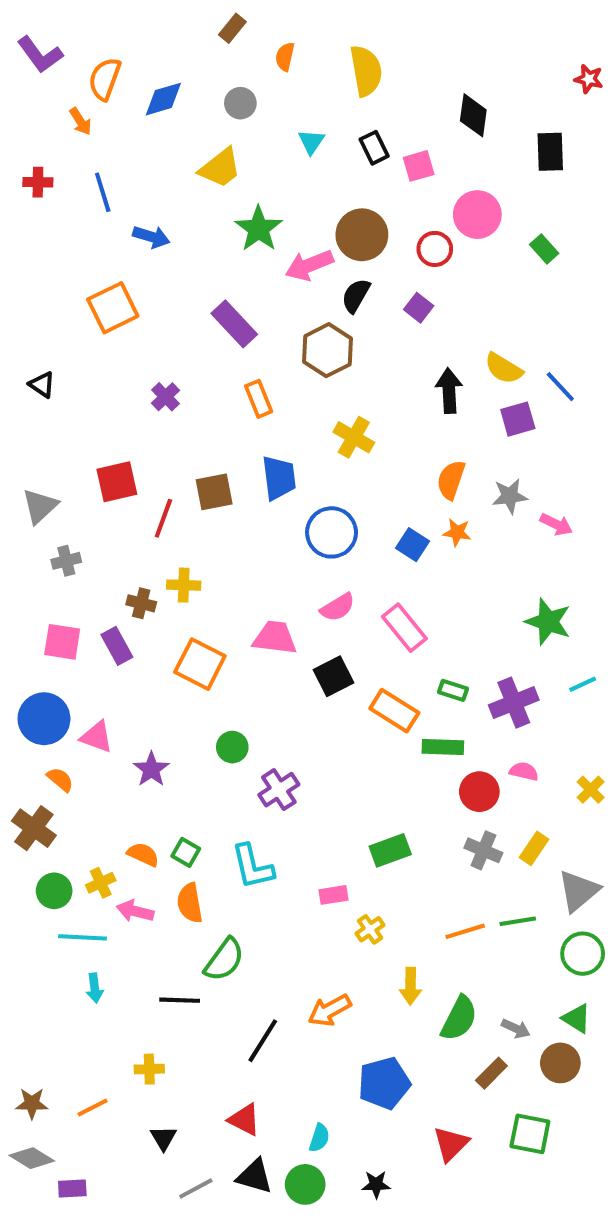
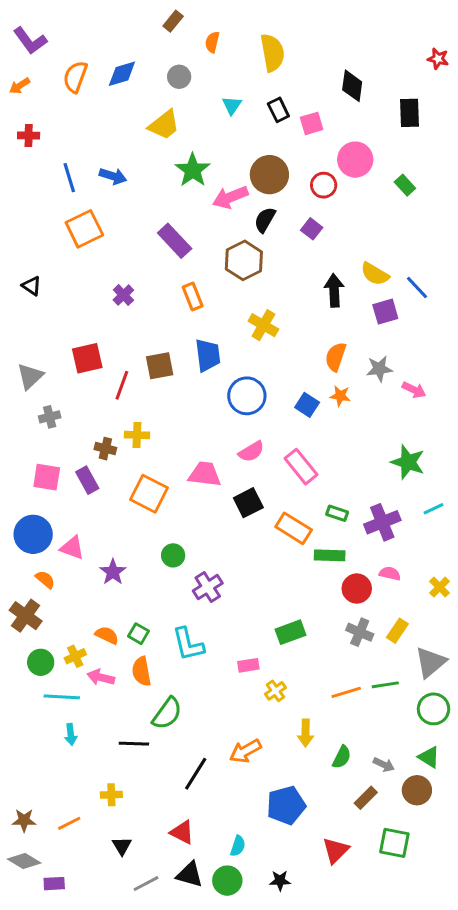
orange semicircle: (105, 79) -> (75, 77), moved
orange arrow: (80, 121) -> (20, 86), moved, turned 90
blue line: (103, 192) -> (69, 178), moved
green semicircle: (459, 1018) -> (342, 757), size x0.7

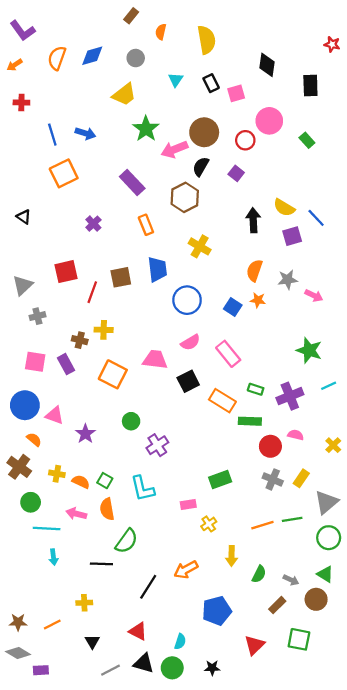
yellow cross: (75, 656) -> (57, 474), moved, turned 35

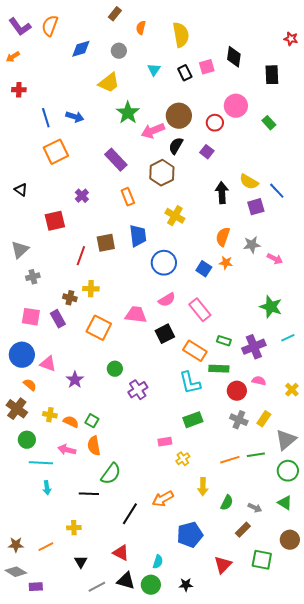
orange semicircle: (57, 58) -> (50, 26), moved
pink square: (236, 93) -> (207, 67), moved
red square: (66, 272) -> (55, 221), moved
cyan L-shape: (143, 489) -> (190, 383), moved
brown circle: (316, 599) -> (290, 540), moved

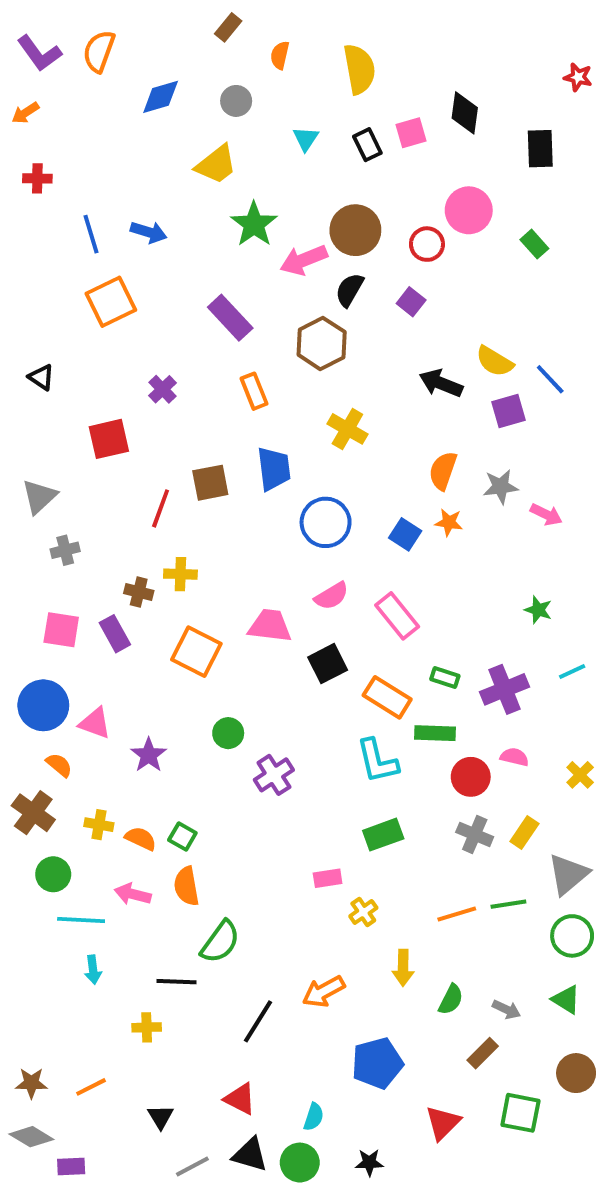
black arrow: (222, 193) -> (441, 383), turned -65
green star: (271, 307) -> (538, 610), size x0.6
yellow cross: (74, 528) -> (147, 1027), moved

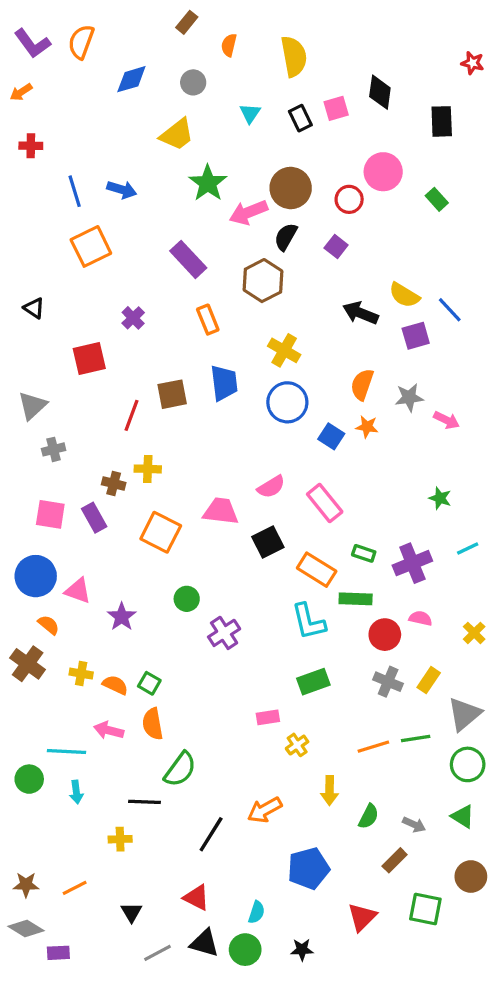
blue circle: (326, 522) -> (287, 402), moved
green circle: (53, 874) -> (29, 779), moved

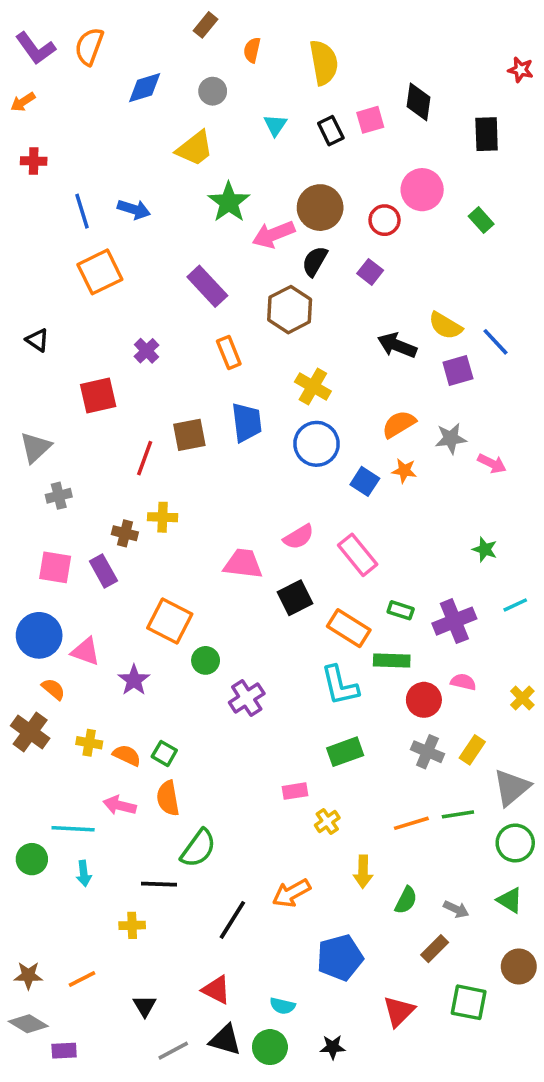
orange semicircle: (362, 384) -> (399, 424), turned 40
orange square: (161, 532) -> (170, 621), moved
cyan semicircle: (257, 912) -> (282, 1006), turned 85

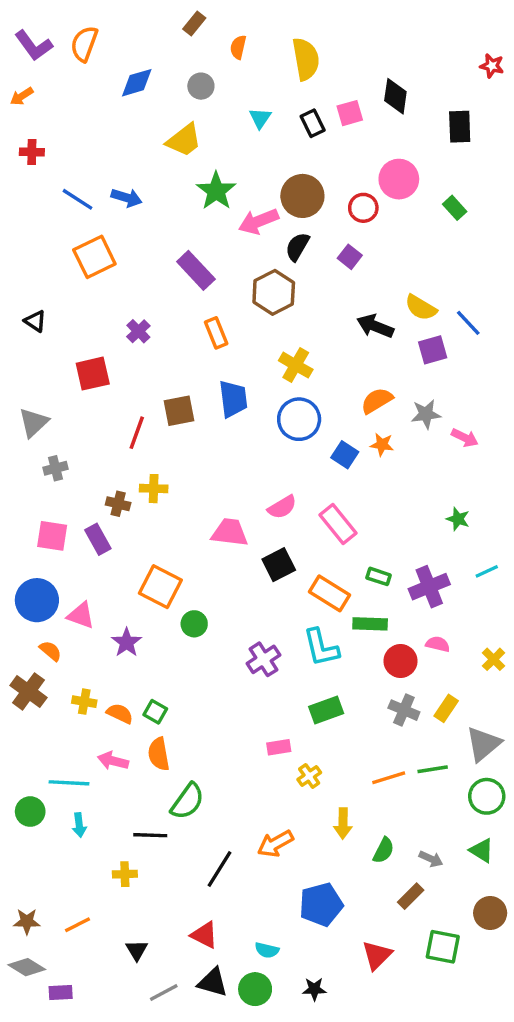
blue line: (82, 211) -> (78, 199), turned -40
purple cross: (247, 698) -> (264, 659), moved

